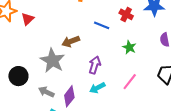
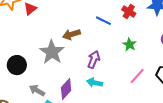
pink line: (130, 82) -> (137, 76), moved
cyan arrow: (97, 88) -> (95, 83), turned 35
gray arrow: (46, 92) -> (37, 90), moved

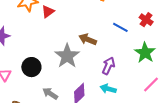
brown arrow: (71, 34) -> (88, 39), turned 36
green star: (130, 45) -> (145, 53), size x1.5

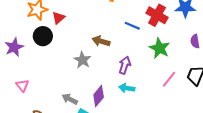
red cross: (146, 20) -> (157, 15), size x1.5
gray star: (67, 56) -> (82, 60), size x0.7
black circle: (31, 67) -> (43, 36), moved

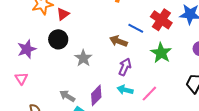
black circle: (43, 36) -> (58, 39), moved
brown arrow: (101, 41) -> (118, 41), moved
purple star: (14, 47) -> (27, 49), moved
pink line: (169, 79) -> (149, 94), moved

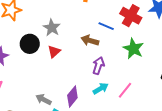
red triangle: (63, 14) -> (54, 52), moved
gray star: (83, 58) -> (52, 28), moved
cyan arrow: (125, 90) -> (101, 88), turned 140

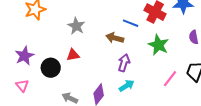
black circle: (30, 44) -> (51, 68), moved
red triangle: (54, 52) -> (73, 55), moved, turned 32
pink line: (125, 90) -> (170, 79), moved

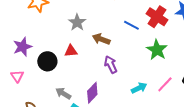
brown arrow: (115, 38) -> (101, 39), moved
purple arrow: (124, 63) -> (111, 65), moved, turned -48
cyan arrow: (127, 86) -> (139, 88), moved

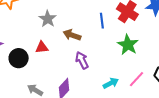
blue line: (131, 25) -> (102, 21), turned 56

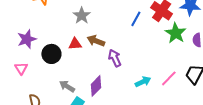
blue line: (102, 21) -> (136, 19), turned 35
brown arrow: (72, 35) -> (96, 41), moved
green star: (128, 45) -> (176, 33), moved

